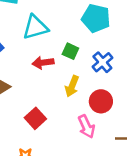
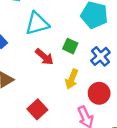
red arrow: (43, 63) -> (44, 57), turned -132

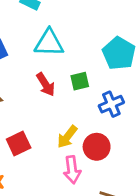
green square: (70, 46) -> (80, 81), turned 35
yellow arrow: (72, 79) -> (67, 137), moved

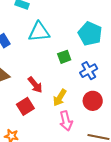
red arrow: (46, 84) -> (35, 85), moved
red circle: (97, 147) -> (93, 101), moved

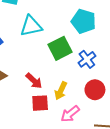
green square: (64, 57) -> (60, 48), size x1.6
red square: (25, 106) -> (40, 103), moved, turned 36
pink arrow: (66, 121) -> (70, 114), turned 72

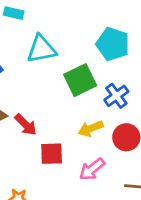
red arrow: (34, 81) -> (26, 125), moved
yellow arrow: (61, 91) -> (91, 129), moved, turned 42

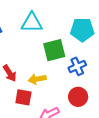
cyan pentagon: (113, 44) -> (82, 30), turned -30
yellow arrow: (91, 129) -> (37, 79), moved

